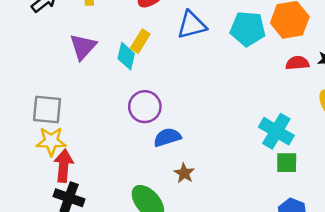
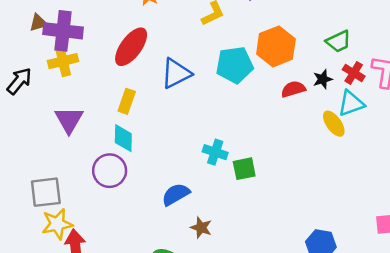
cyan diamond: (126, 56) -> (123, 138), moved
purple circle: (145, 107) -> (110, 171), moved
cyan cross: (276, 131) -> (215, 152), moved, size x0.7
green square: (287, 163) -> (244, 169), moved

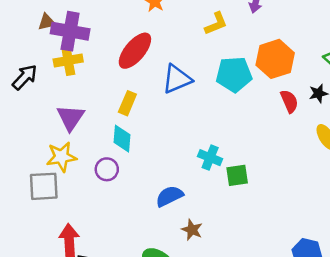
red semicircle: (293, 89) -> (289, 101), turned 80
purple circle: (110, 171) -> (107, 169), size x0.7
yellow star: (57, 224) -> (62, 157), moved

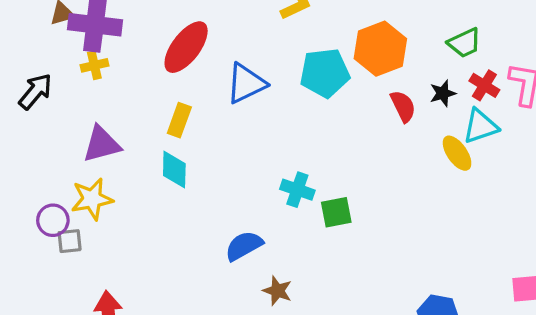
yellow cross: (68, 60) -> (94, 65), size x0.7
purple triangle: (70, 118) -> (102, 144), turned 44
purple circle: (107, 169) -> (53, 220), moved
gray square: (44, 186) -> (70, 241), size x0.6

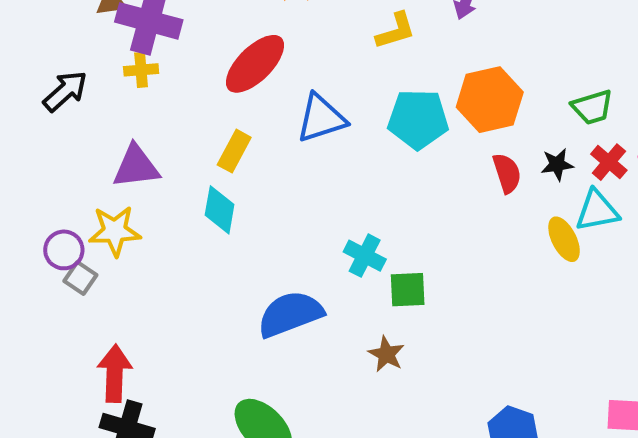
gray square: (70, 241) -> (80, 278), turned 32
blue semicircle: (244, 246) -> (290, 314), size x1.4
brown star: (277, 291) -> (386, 354), moved

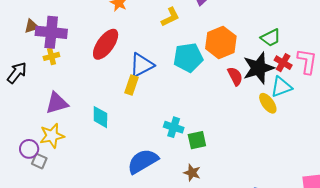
yellow rectangle: (234, 151) -> (132, 85), moved
black star: (557, 164) -> (258, 68), size x2.0

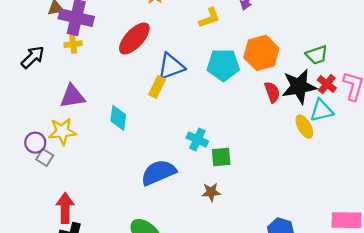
brown star: (192, 173) -> (211, 192), turned -30

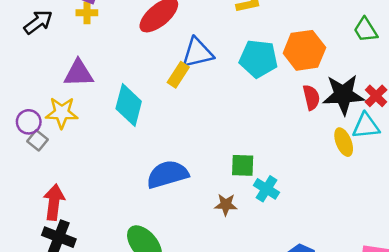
green trapezoid: (317, 55) -> (366, 30), moved, turned 70
cyan diamond: (118, 118) -> (129, 105), size x1.4
cyan cross: (197, 139) -> (266, 189), moved

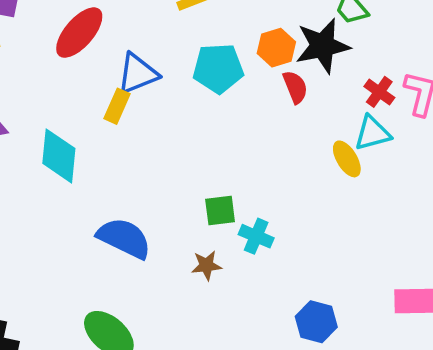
orange hexagon: (304, 50) -> (276, 48), size x0.7
black star: (343, 95) -> (323, 46), moved
red semicircle: (311, 97) -> (295, 87), moved
blue semicircle: (168, 174) -> (124, 238), turned 51

